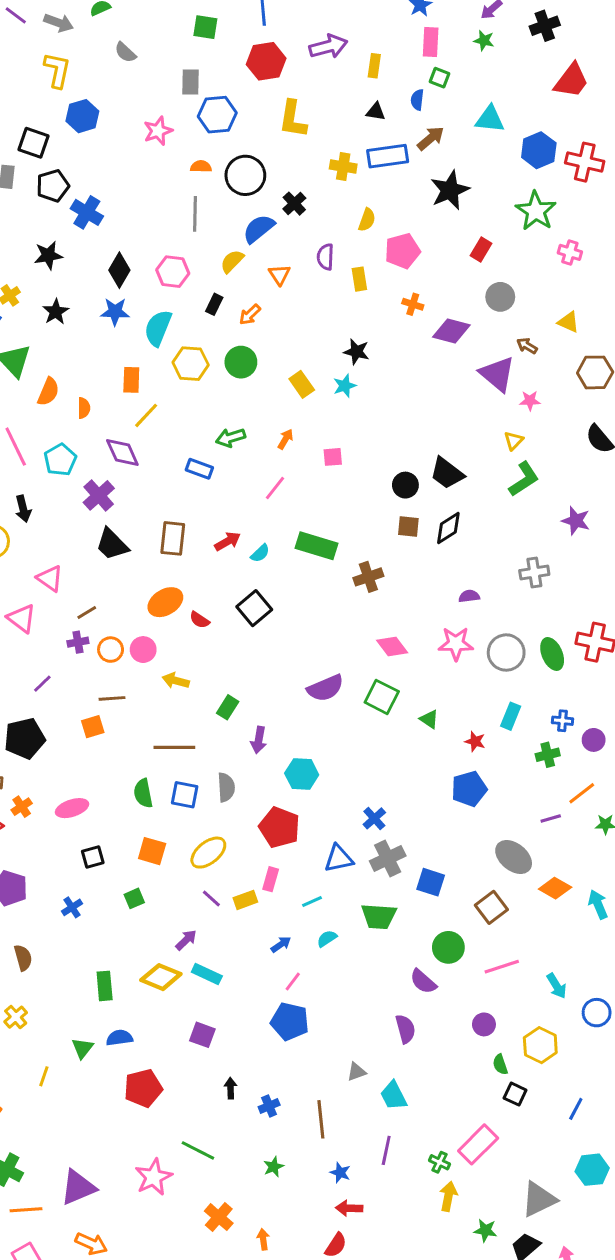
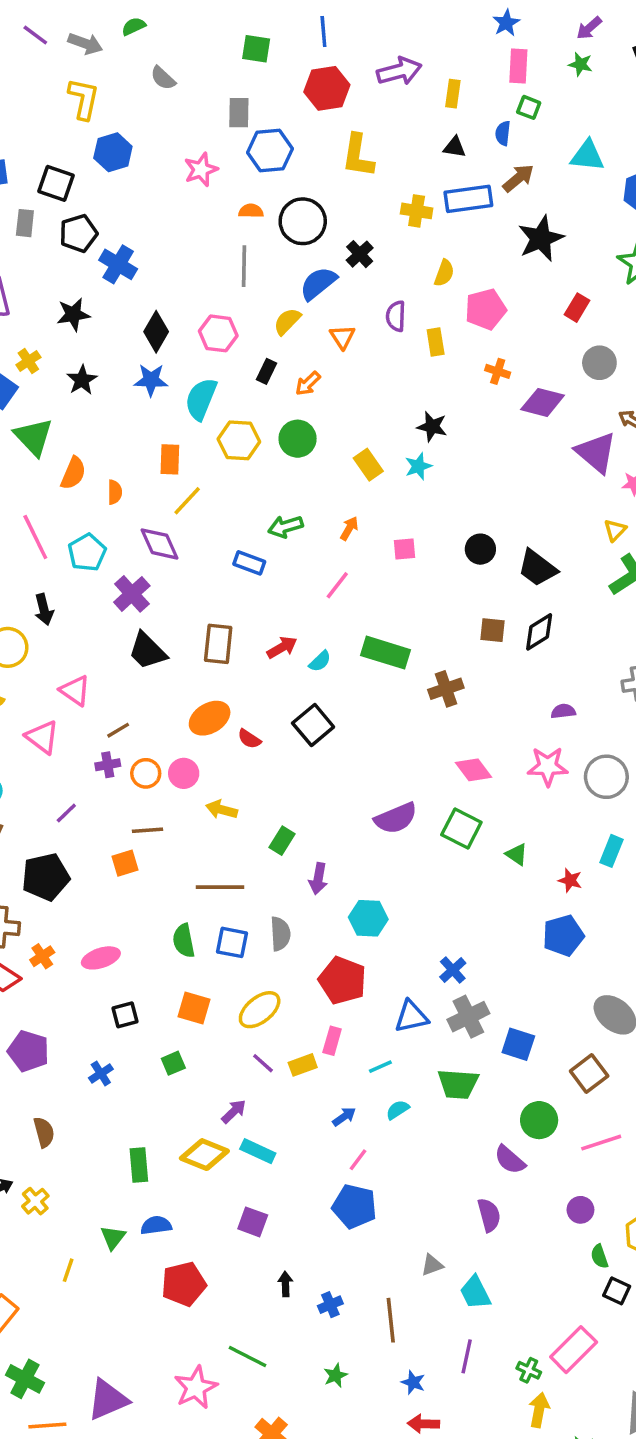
black circle: (405, 485) -> (480, 549), moved

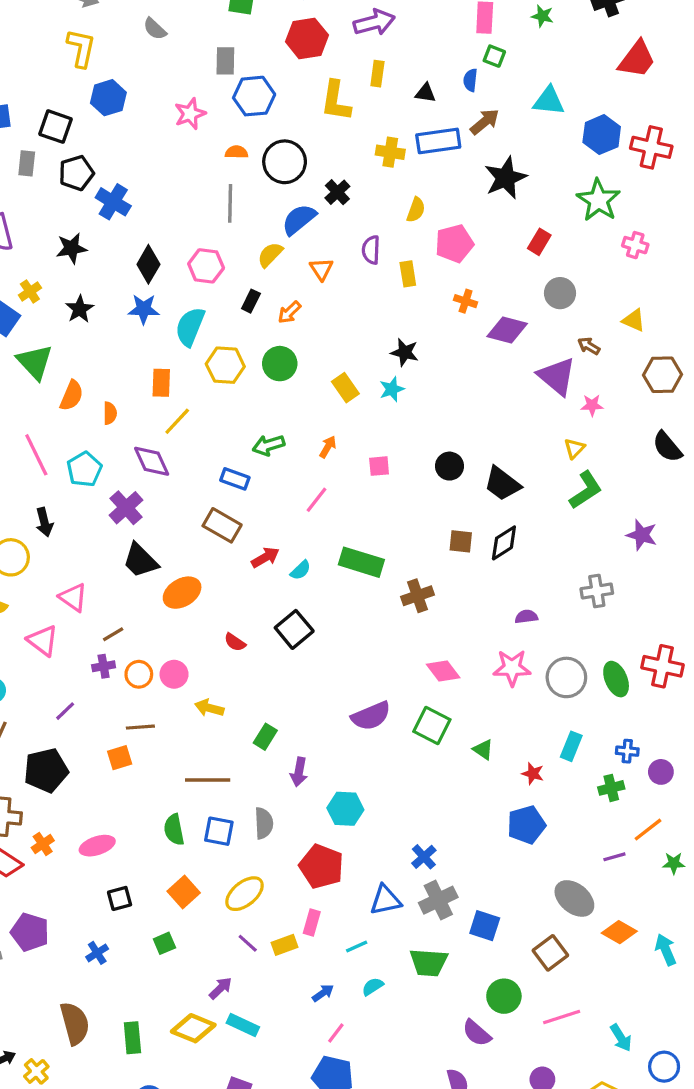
yellow rectangle: (453, 94) -> (377, 74), moved
brown rectangle: (218, 644) -> (222, 525), moved, turned -66
orange ellipse: (210, 718) -> (182, 593), moved
orange square: (194, 1008) -> (184, 892), turned 32
brown semicircle: (44, 1132) -> (75, 1023), moved, size x1.5

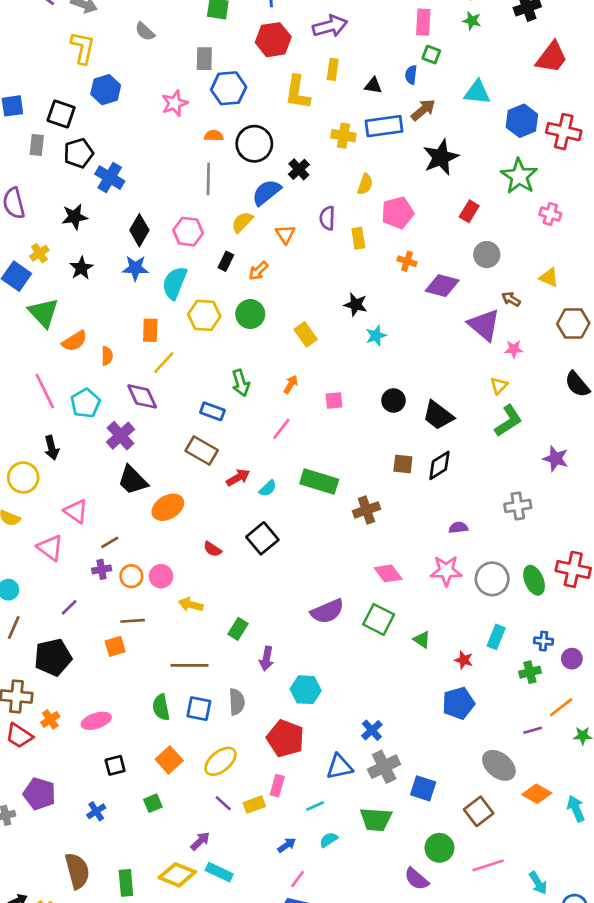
cyan star: (392, 389) -> (376, 336), moved
orange semicircle: (72, 396) -> (75, 341), turned 35
green arrow: (269, 445) -> (241, 383), turned -90

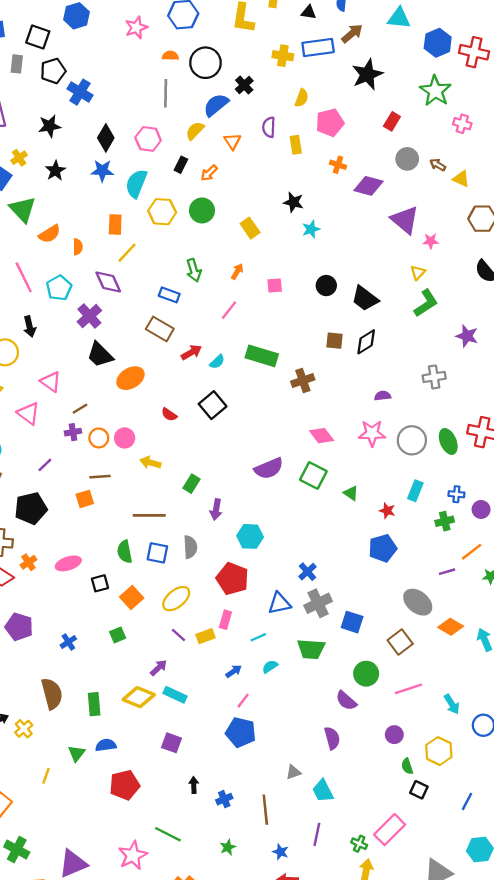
brown arrow: (511, 299) -> (438, 165), moved
black square: (115, 765) -> (100, 583), moved

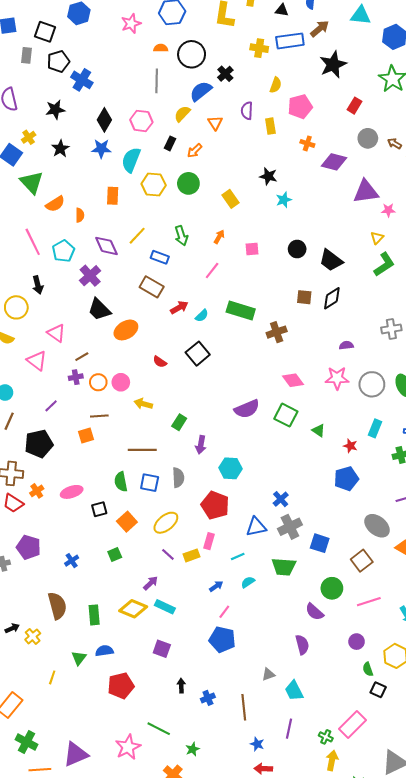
purple triangle: (405, 220) -> (366, 192), turned -48
yellow line: (127, 253) -> (137, 236), moved
green star: (228, 847) -> (193, 749), moved

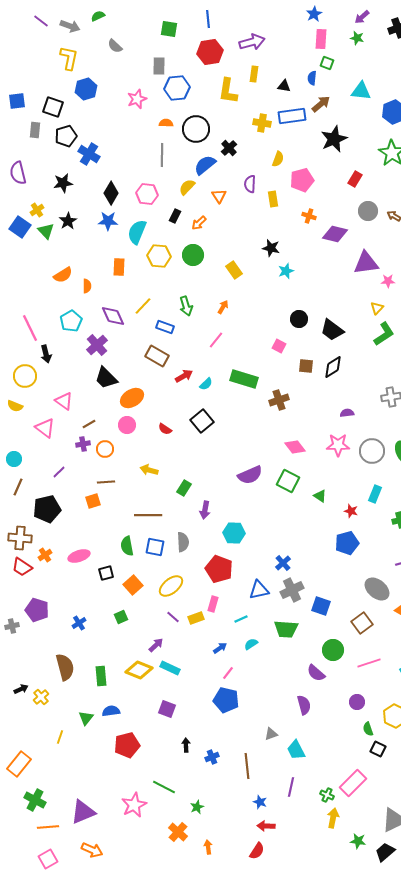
green triangle: (32, 182) -> (46, 231), moved, size x0.7
pink line: (33, 242) -> (30, 328), moved
pink square: (252, 249) -> (279, 346), moved, turned 32
pink circle: (121, 382) -> (127, 425), moved

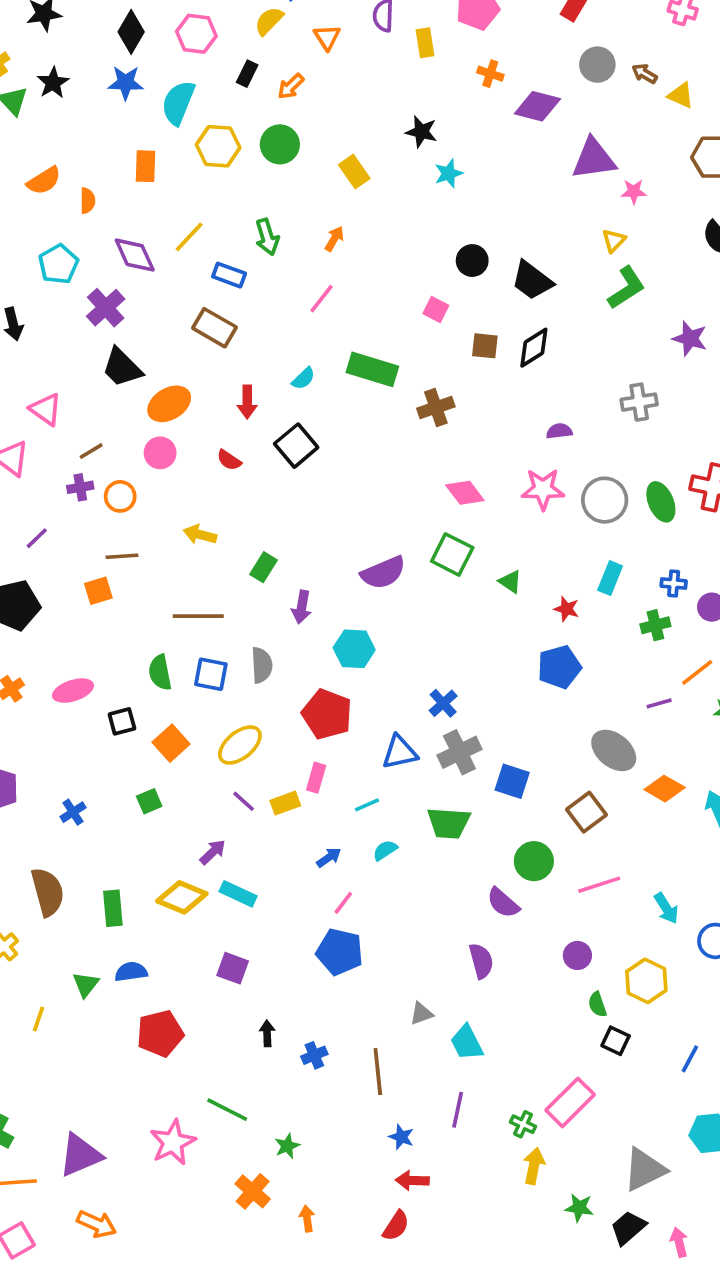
red arrow: (184, 376) -> (247, 402), moved, turned 120
purple semicircle: (250, 475) -> (383, 573), moved

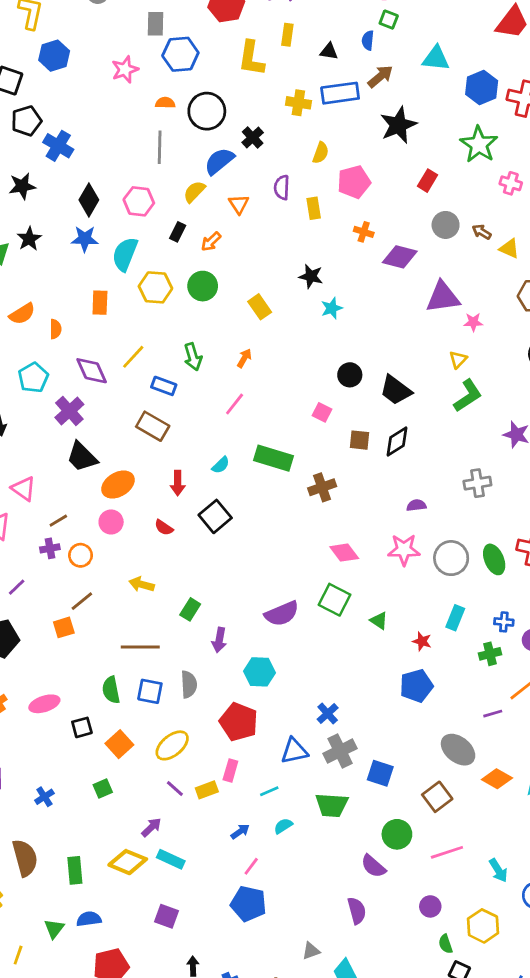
brown line: (122, 556) -> (82, 601), turned -35

